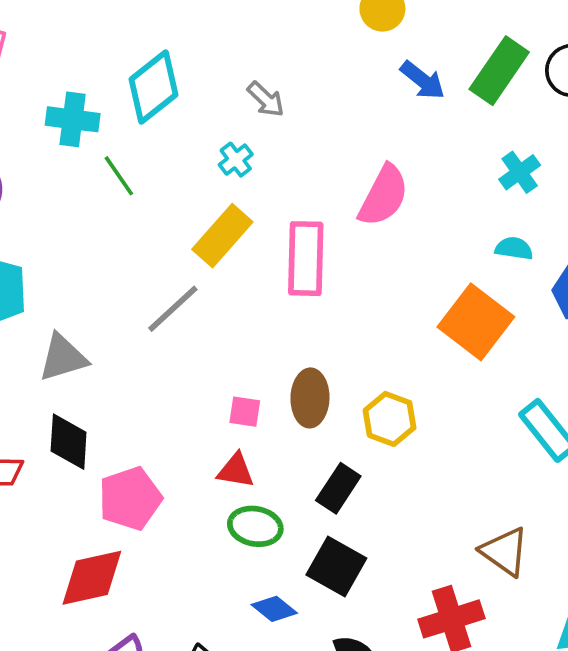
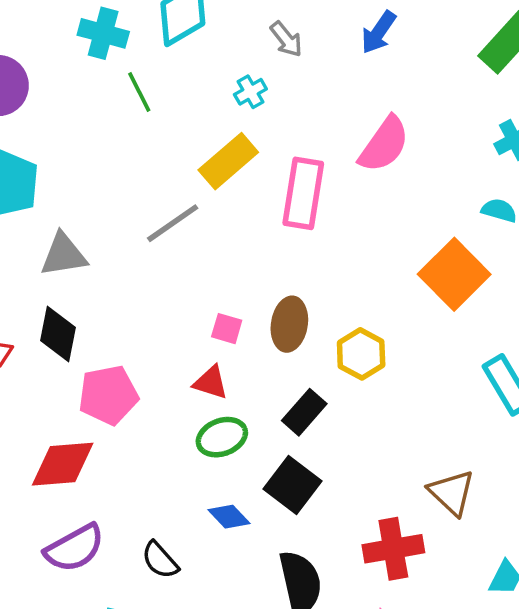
blue arrow: (423, 80) -> (379, 32), moved, turned 78
green ellipse: (255, 526) -> (222, 437), turned -39

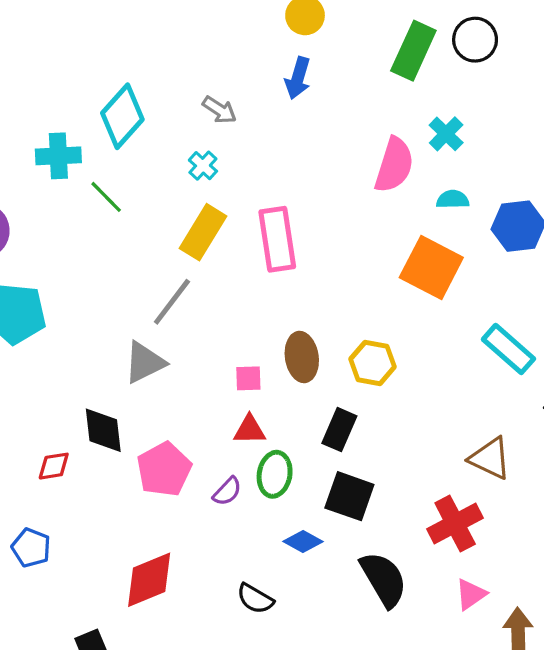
pink semicircle: (384, 144) -> (394, 165), moved
gray triangle: (64, 255) -> (145, 362), moved
green ellipse: (222, 437) -> (275, 474), turned -42
red diamond: (63, 464) -> (149, 580), moved
purple semicircle: (74, 548) -> (227, 491), moved, size x0.6

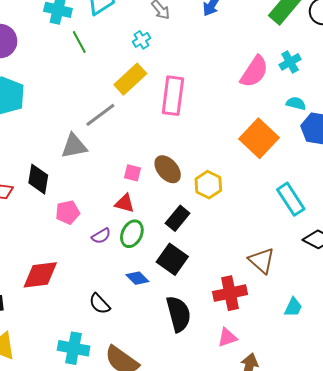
cyan semicircle: (453, 199) -> (296, 103), moved
brown ellipse: (302, 357) -> (168, 169), turned -48
pink pentagon: (164, 469) -> (68, 212), size x0.7

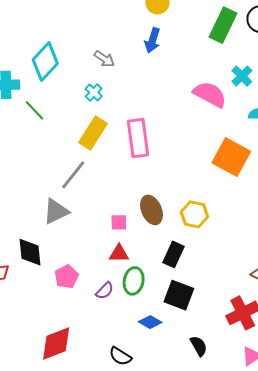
pink semicircle: (254, 72) -> (210, 94), turned -80
brown ellipse: (168, 169) -> (152, 210), turned 32
black semicircle: (179, 314) -> (199, 346), size x0.6

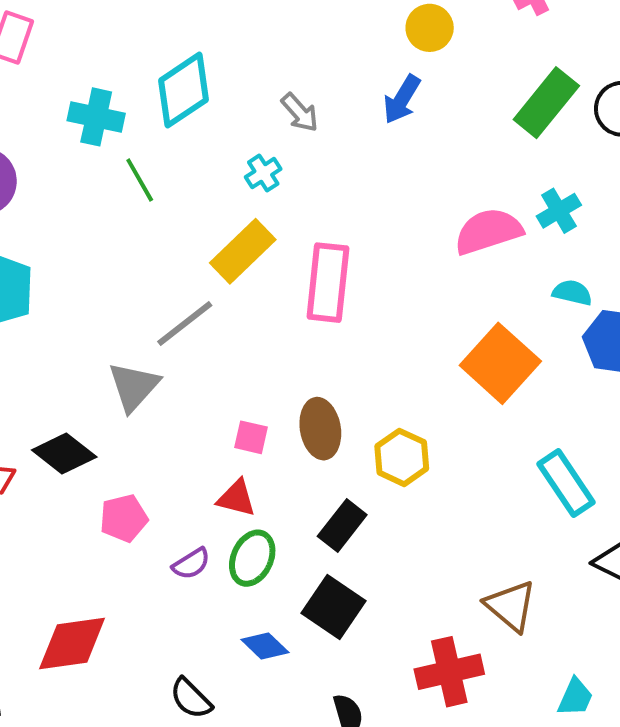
pink semicircle: (210, 94) -> (488, 231), turned -60
gray triangle: (56, 211) -> (134, 387), turned -36
black diamond: (30, 252) -> (64, 454), turned -60

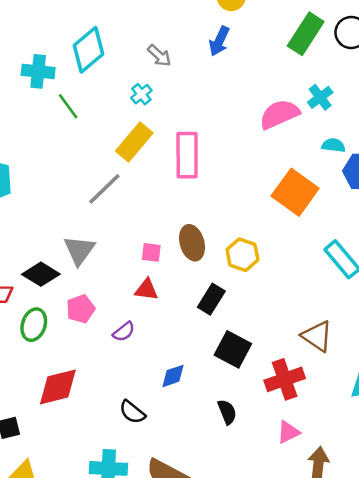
gray triangle: (134, 387) -> (79, 250), moved
green ellipse: (252, 558) -> (34, 325), moved
black square: (333, 607) -> (233, 349), moved
blue diamond: (265, 646) -> (173, 376), turned -56

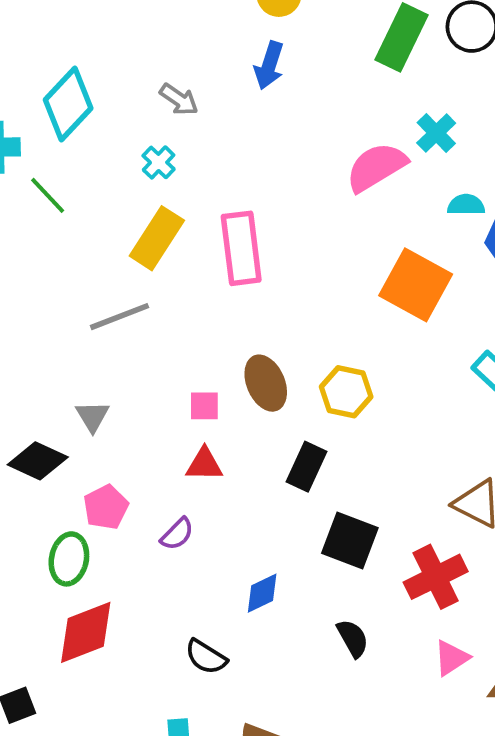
gray line: (104, 189) -> (119, 317), turned 30
gray triangle: (79, 250) -> (92, 416), size x0.7
green ellipse: (34, 325) -> (69, 559), moved

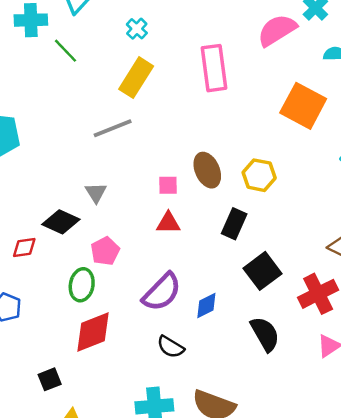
pink rectangle: (241, 248) -> (214, 68), moved
purple semicircle: (177, 534) -> (162, 292), moved, size x1.8
black square: (350, 540) -> (263, 271), turned 33
black semicircle: (353, 638) -> (265, 334), size x1.4

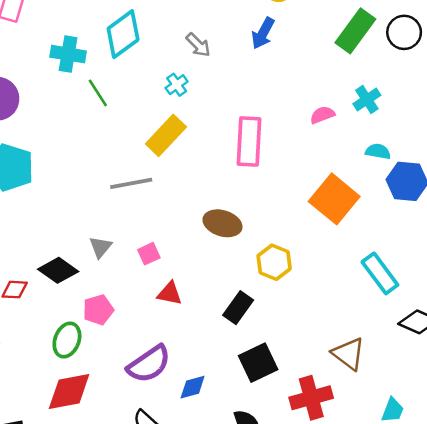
pink semicircle: (277, 30) -> (322, 115), size x0.6
brown ellipse: (207, 170) -> (222, 223), moved, turned -60
pink square: (168, 185) -> (149, 254), moved, turned -35

